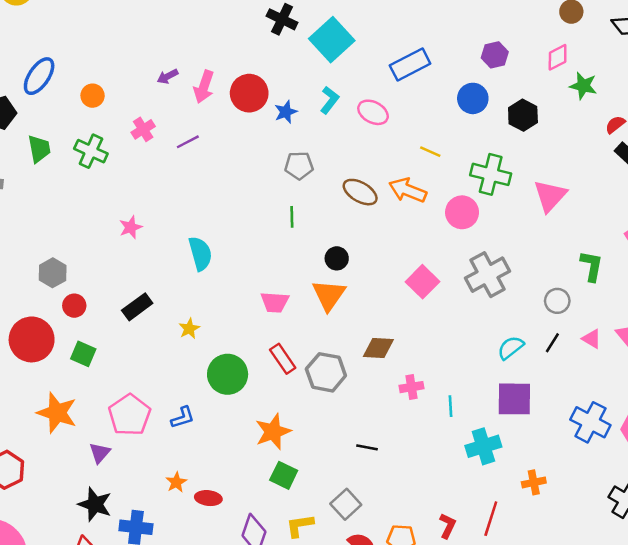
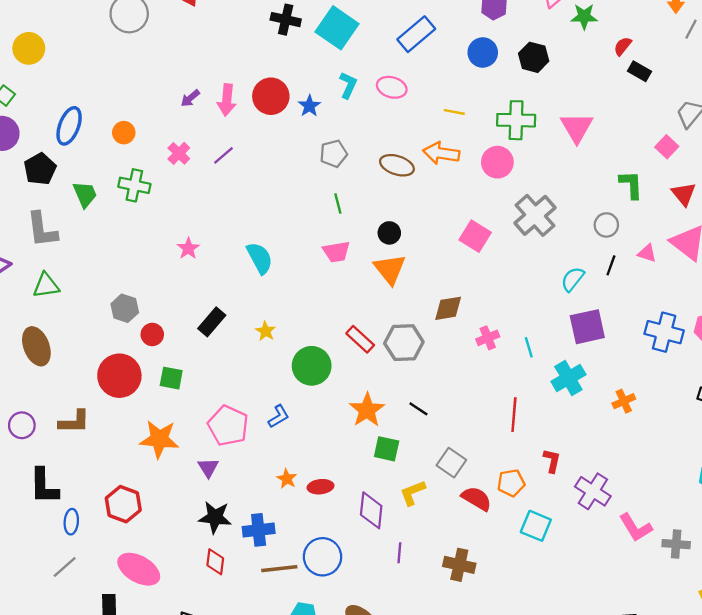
pink trapezoid: (275, 302) -> (336, 252), moved
black line: (367, 447) -> (418, 409), moved, turned 36
red line: (491, 519) -> (514, 415), moved

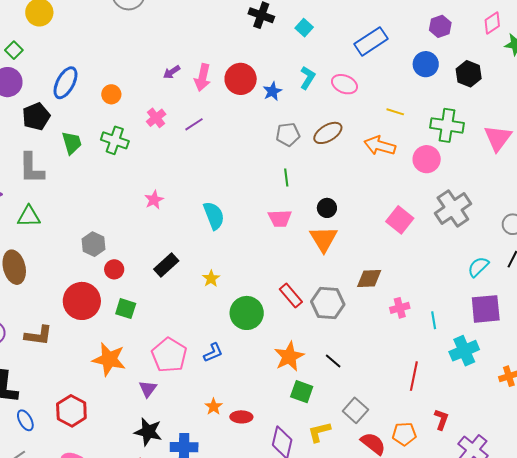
cyan square: (337, 28) -> (304, 28), size x0.5
brown ellipse: (397, 165) -> (328, 133), moved, turned -56
blue ellipse: (71, 522) -> (25, 420), turned -40

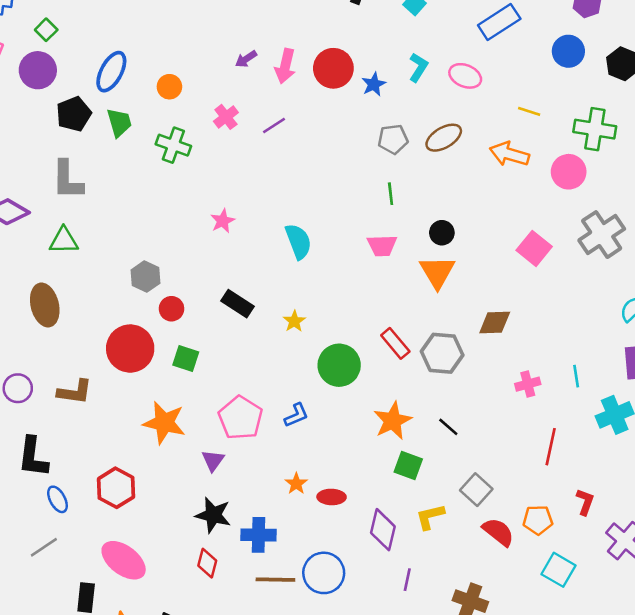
green trapezoid: (72, 143) -> (119, 123), moved
black rectangle: (166, 265) -> (238, 304), turned 75
pink cross: (400, 308) -> (528, 384), moved

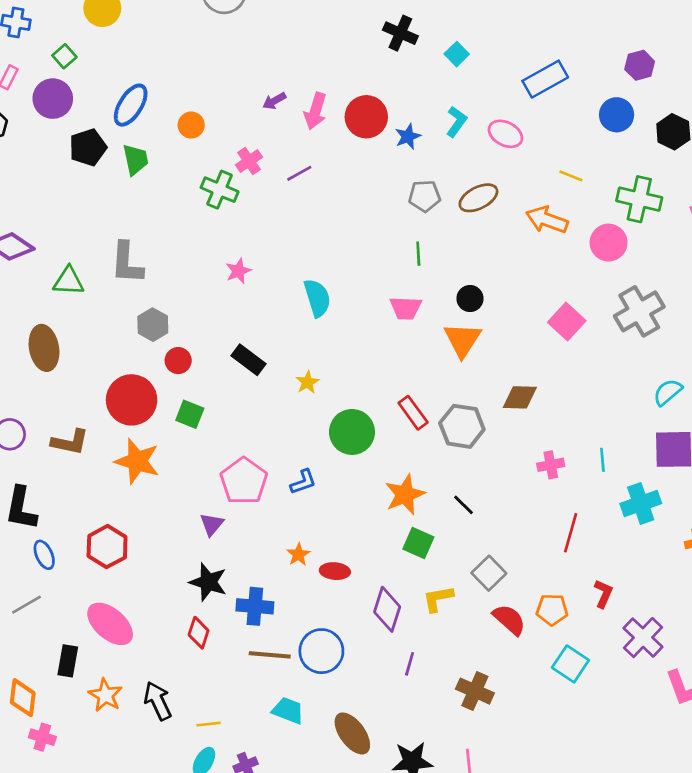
green cross: (173, 145) -> (220, 190), moved
gray L-shape: (67, 180) -> (127, 263), moved
orange star: (164, 423) -> (137, 461), moved

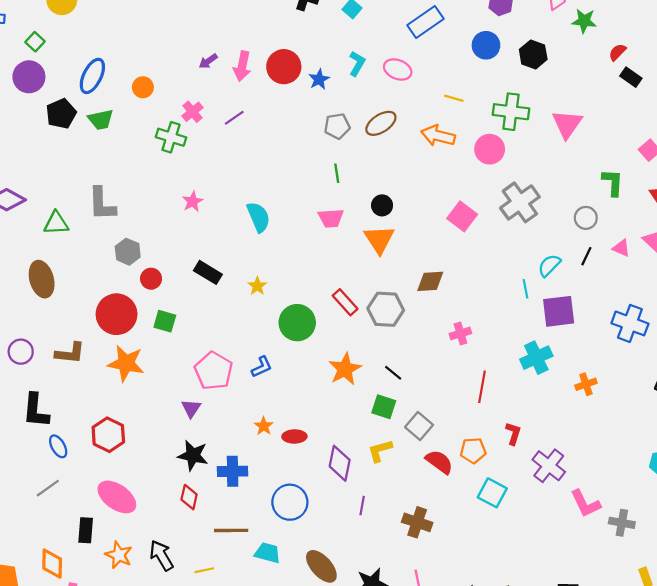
green trapezoid: (136, 160) -> (101, 120), turned 96
cyan line: (602, 460) -> (525, 289), moved
green square: (418, 543) -> (384, 407), moved
brown line: (270, 655) -> (231, 530), moved

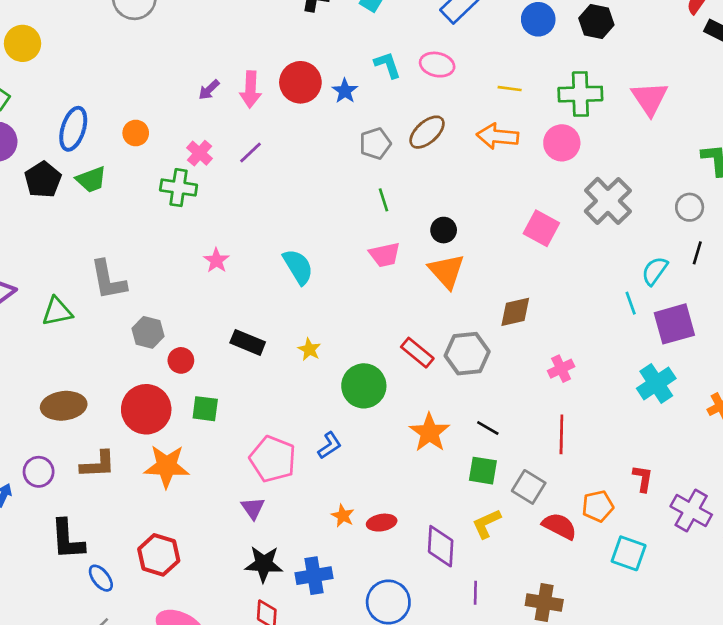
cyan L-shape: (357, 63) -> (387, 65), turned -40
brown ellipse: (42, 279) -> (64, 406), moved, turned -72
red line: (482, 387) -> (561, 434), moved

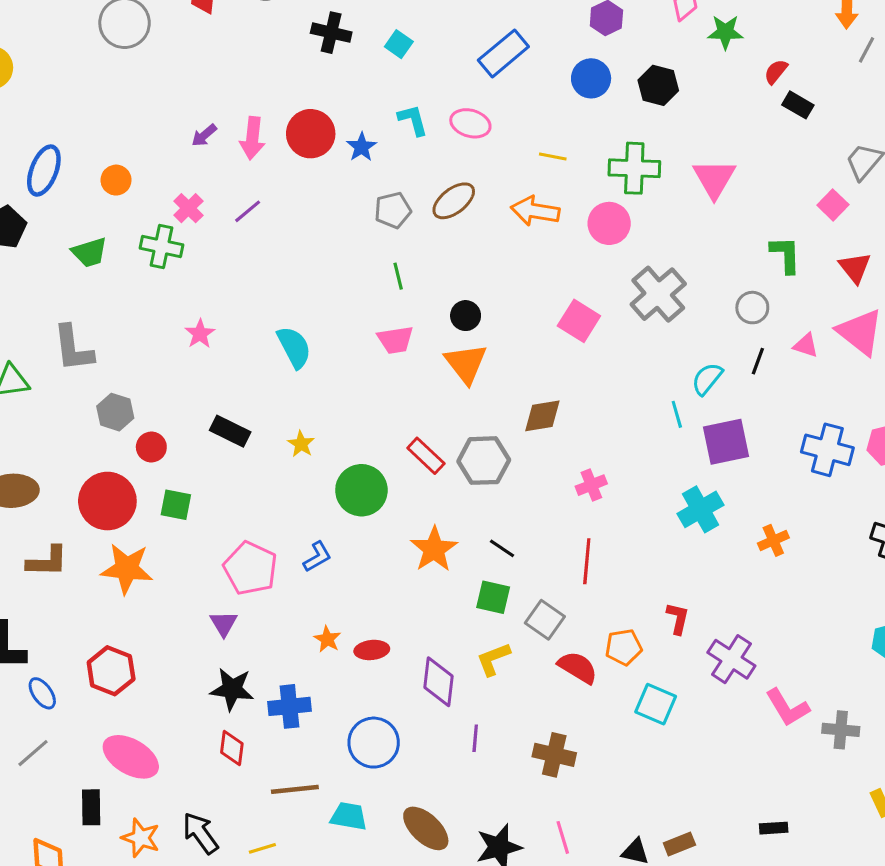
green trapezoid: (91, 179) -> (89, 252), moved

